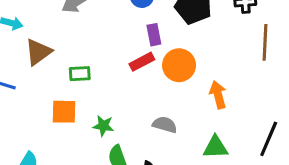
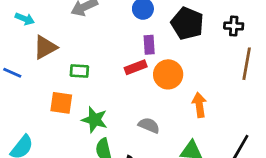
green star: (103, 126) -> (95, 120), size x1.4

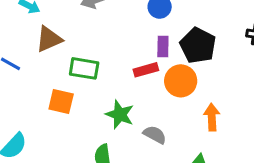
black pentagon: (187, 23) -> (198, 45), moved
green rectangle: (79, 71) -> (84, 68), size x1.4
green star: (95, 120) -> (120, 115), moved

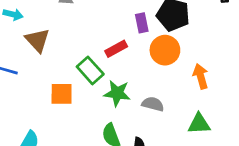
brown triangle: (49, 39) -> (37, 40), turned -36
green rectangle: (84, 68) -> (90, 70), moved, turned 52
red rectangle: (146, 70) -> (116, 49), moved

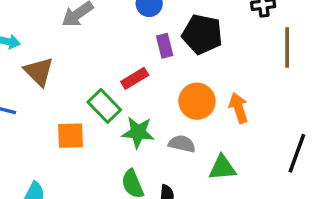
orange circle: (165, 50) -> (197, 101), moved
green triangle: (199, 124) -> (222, 168), moved

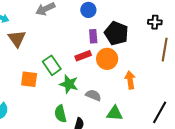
red rectangle: (135, 78) -> (83, 56), moved
orange circle: (197, 101) -> (107, 59), moved

